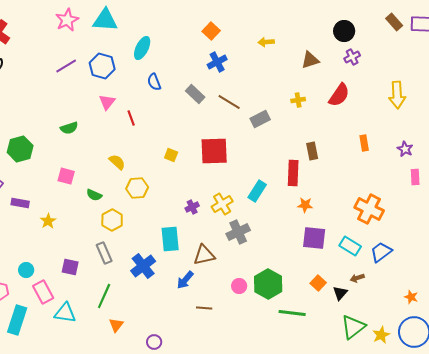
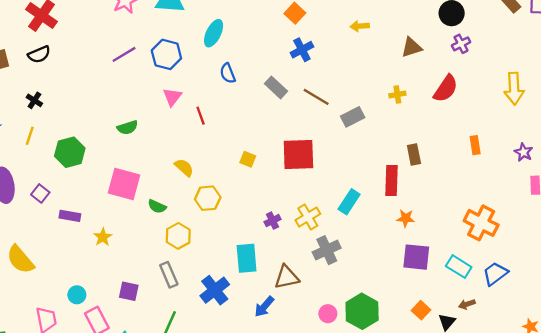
pink square: (66, 176) -> (124, 184), size x1.6

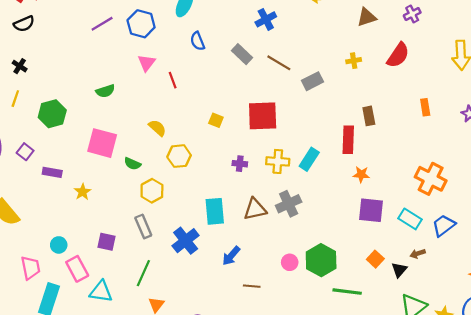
yellow cross: (308, 217) -> (278, 161), moved, turned 35
purple cross: (272, 221) -> (240, 164), moved, turned 32
brown triangle: (287, 277) -> (255, 209), moved

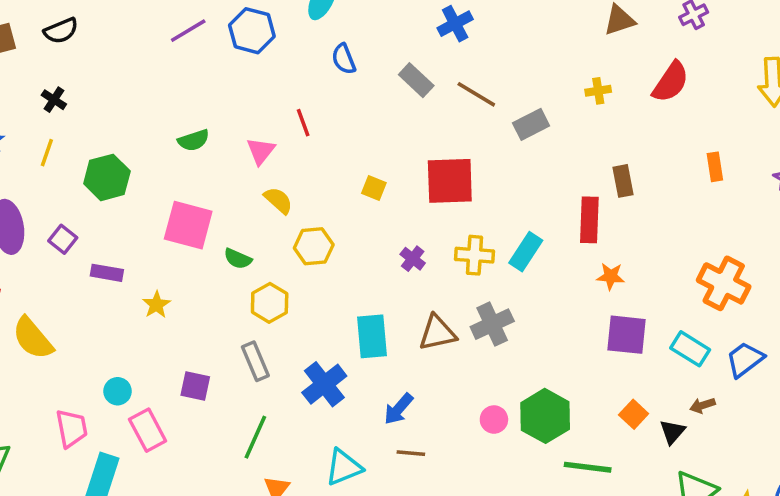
pink triangle: (147, 63) -> (261, 151), moved
purple cross: (240, 164) -> (413, 259), turned 32
brown line: (252, 286) -> (411, 453), moved
cyan triangle: (101, 292) -> (344, 467), moved, turned -30

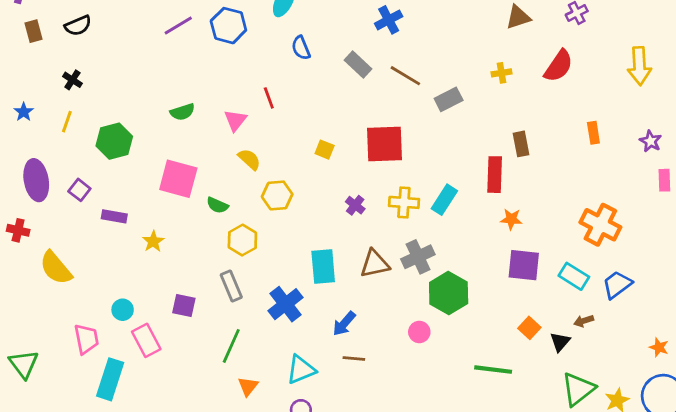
green hexagon: (545, 416) -> (449, 293), moved

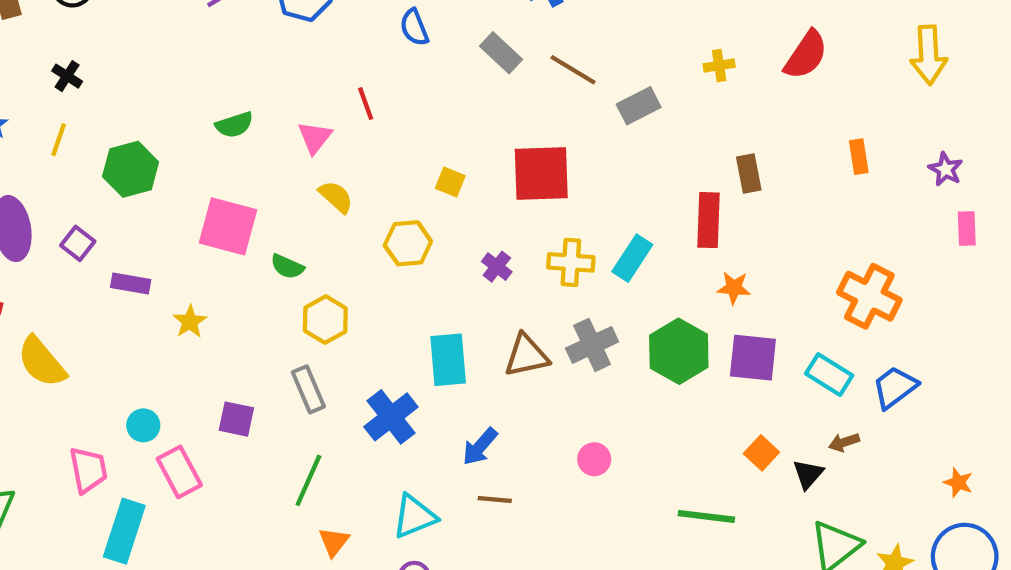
yellow hexagon: (277, 195) -> (408, 243), moved
green hexagon: (449, 293) -> (679, 351), moved

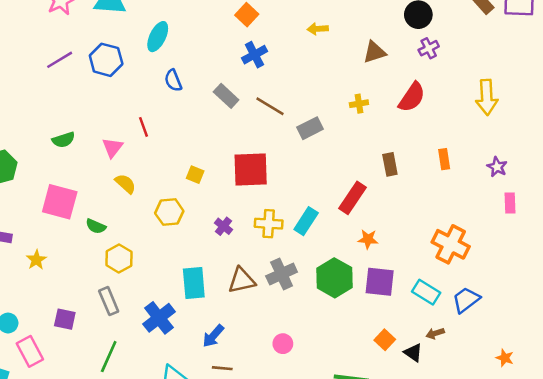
brown rectangle: (749, 173) -> (390, 164), moved
red rectangle: (709, 220) -> (353, 198), turned 32
black triangle: (808, 474) -> (413, 353), turned -36

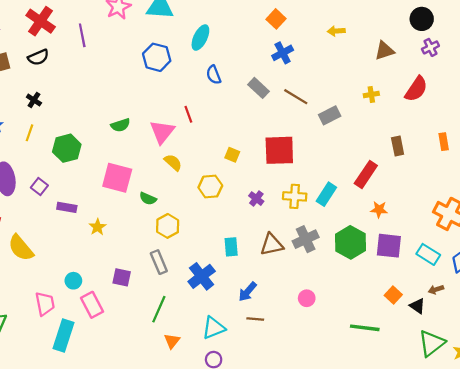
purple line: (60, 60) -> (82, 35), moved, turned -70
pink triangle: (113, 148) -> (162, 132), size x1.4
cyan rectangle: (194, 283) -> (231, 247), size x0.7

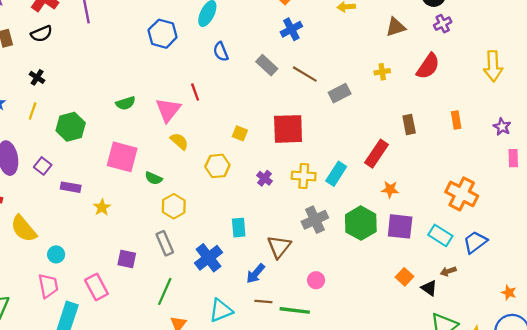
brown triangle: (272, 245) -> (279, 247), moved, turned -40
cyan circle: (73, 281) -> (56, 254), moved
green line: (365, 328) -> (295, 310), moved

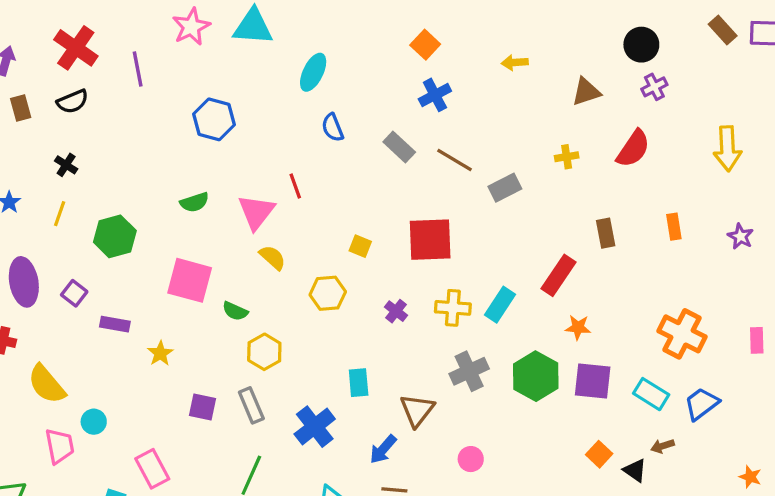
blue hexagon: (163, 34) -> (214, 119), moved
pink rectangle: (513, 158) -> (757, 340), moved
purple square: (127, 259) -> (203, 407), moved
pink trapezoid: (48, 286) -> (60, 446), moved

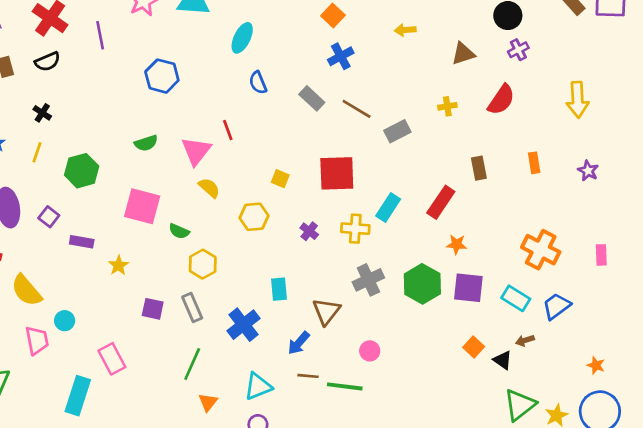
cyan rectangle: (500, 305) -> (388, 208), moved

